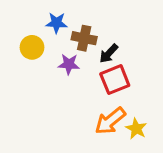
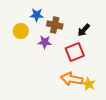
black arrow: (109, 54) -> (84, 30), moved
orange arrow: (110, 121) -> (72, 79), turned 50

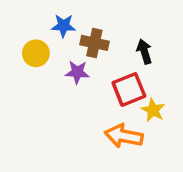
black arrow: (84, 30) -> (144, 52), turned 120
yellow star: (89, 84) -> (153, 110), moved

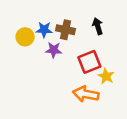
blue star: (63, 26) -> (44, 30), moved
black arrow: (144, 52) -> (98, 26), moved

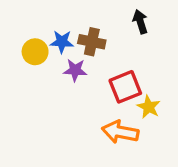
black arrow: (98, 26) -> (140, 22), moved

